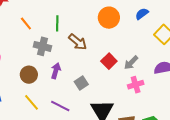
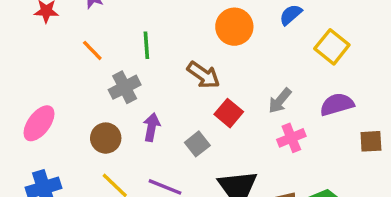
brown arrow: (78, 42) -> (203, 75), moved
gray cross: (42, 46) -> (125, 87), turned -36
red square: (109, 61) -> (229, 113), moved

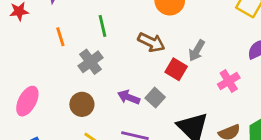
orange line: (92, 50) -> (60, 37), turned 36
gray arrow: (280, 101) -> (197, 51), moved
purple arrow: (152, 127) -> (129, 97), moved, turned -70

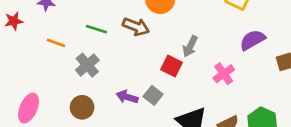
green line: (103, 26) -> (96, 29), turned -55
orange line: (60, 37) -> (56, 43), turned -48
brown arrow: (151, 42) -> (136, 27), moved

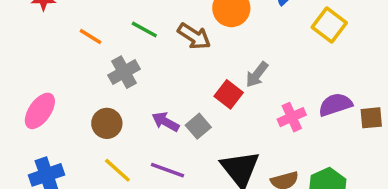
purple semicircle: (252, 40) -> (335, 105), moved

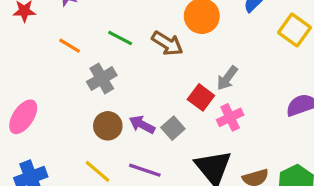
pink cross: (292, 117) -> (230, 117), moved
brown circle: (107, 123) -> (108, 126), moved

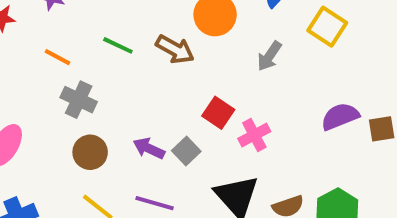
gray arrow: (227, 78) -> (269, 56), moved
gray cross: (102, 79) -> (79, 100), moved, turned -32
brown circle: (108, 126) -> (90, 152), moved

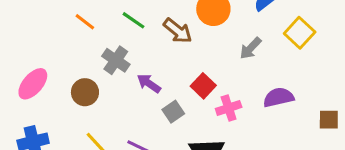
gray cross: (79, 100) -> (116, 60), moved
purple semicircle: (340, 116) -> (279, 97), moved
purple arrow: (149, 148) -> (149, 83), moved
brown circle: (90, 152) -> (85, 92), moved

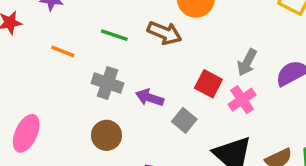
gray arrow: (251, 48) -> (247, 62), moved
brown circle: (85, 92) -> (106, 135), moved

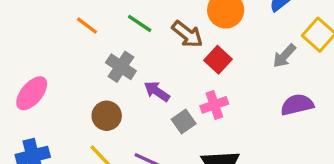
gray arrow: (247, 62) -> (284, 56), moved
red square: (208, 84) -> (218, 60), moved
pink cross: (242, 100) -> (214, 105), moved

